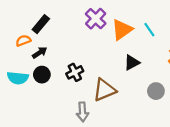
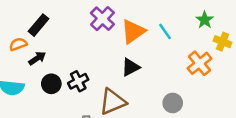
black triangle: (132, 63) -> (131, 67), moved
black circle: (42, 75) -> (51, 84), moved

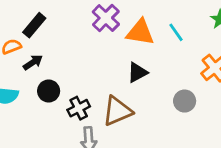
orange triangle: (133, 31) -> (140, 32), turned 44
black cross: (78, 81) -> (79, 108), moved
gray circle: (173, 103) -> (185, 101), moved

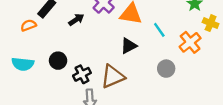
cyan line: (176, 32) -> (159, 30), moved
black arrow: (33, 62) -> (76, 20), moved

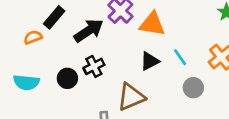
black arrow: (76, 20) -> (89, 31), size x1.6
cyan line: (159, 30) -> (180, 57), moved
black cross: (82, 74) -> (94, 66), moved

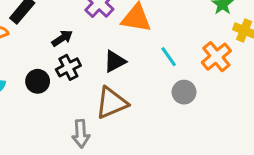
black arrow: (89, 31) -> (62, 38), moved, size x0.6
black triangle: (150, 61) -> (115, 61), moved

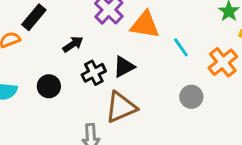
cyan line: (169, 57) -> (181, 47), moved
black cross: (68, 67) -> (94, 73), moved

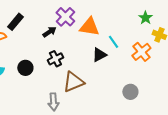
black arrow: (73, 44) -> (49, 32), moved
black triangle: (124, 67) -> (99, 55), moved
gray circle: (191, 97) -> (130, 92), moved

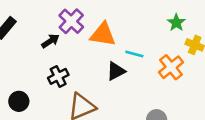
cyan line: (113, 42) -> (134, 54), turned -40
black circle: (25, 68) -> (19, 101), moved

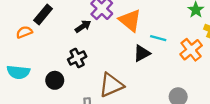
orange triangle: (103, 34) -> (130, 20), turned 30
black cross: (58, 76) -> (77, 58), moved

